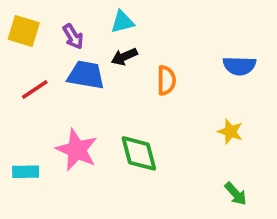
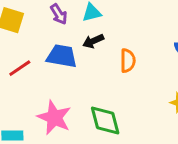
purple arrow: (73, 37) -> (59, 14), moved

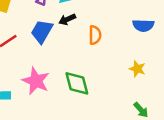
blue trapezoid: (62, 56) -> (42, 31), turned -70

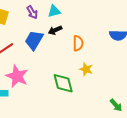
yellow star: (137, 69) -> (86, 69), moved
pink star: (36, 81) -> (17, 76), moved

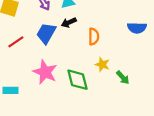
pink star: (17, 76) -> (45, 72), moved
green arrow: (116, 105) -> (123, 77), moved

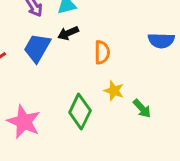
pink star: (45, 72) -> (24, 122), moved
green diamond: (77, 80) -> (80, 111), turned 40

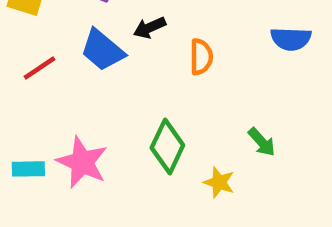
blue trapezoid: (37, 48) -> (102, 50), turned -80
yellow star: (114, 91) -> (219, 182), moved

